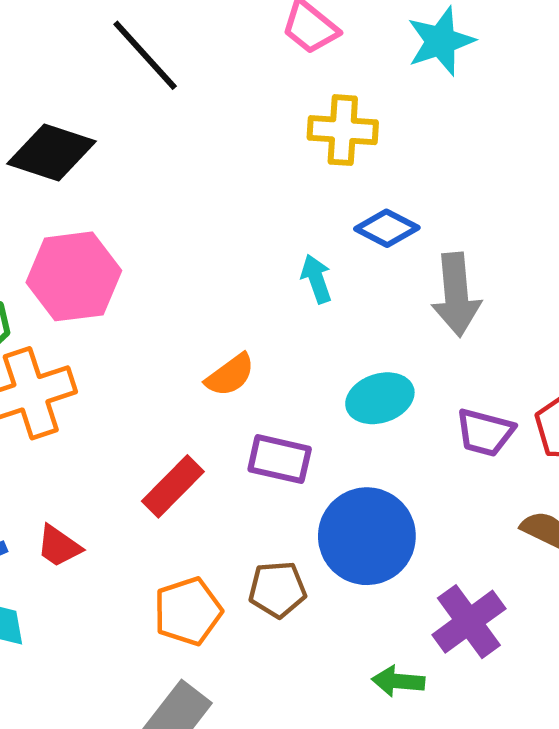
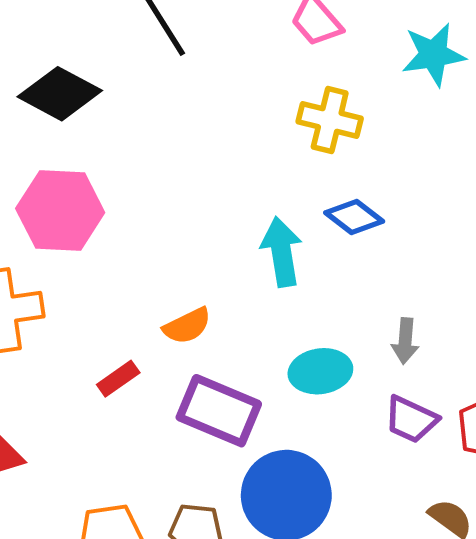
cyan arrow: (316, 279) -> (282, 252), size x1.5
gray arrow: (456, 295) -> (405, 341), moved, size x0.6
purple rectangle: (280, 459) -> (219, 411), size x1.4
red rectangle: (173, 486) -> (118, 379), moved, size x0.7

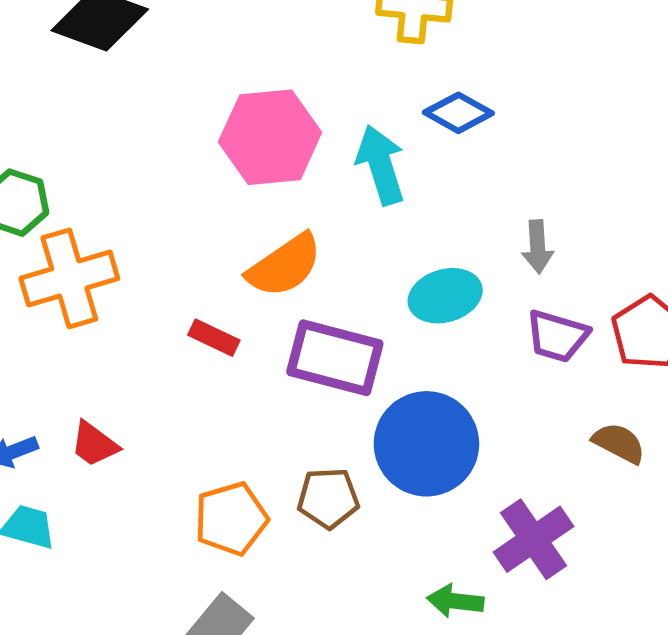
pink hexagon: (60, 211) -> (270, 137), moved
orange semicircle: (187, 326) -> (284, 266), size x1.4
red rectangle: (118, 379) -> (214, 338), turned 69

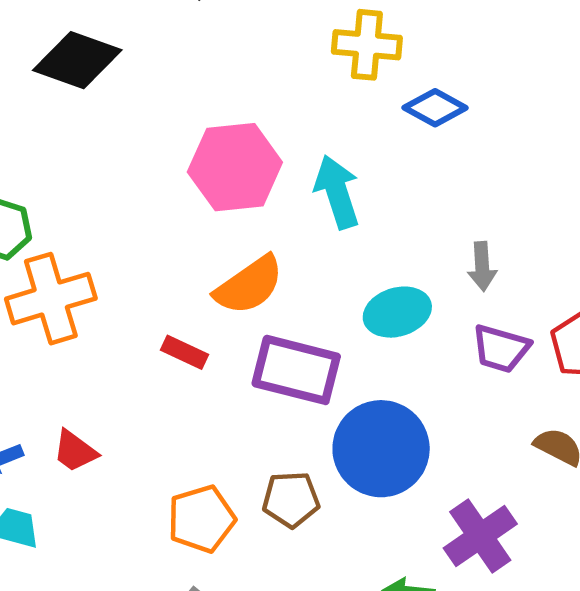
blue diamond: (458, 113) -> (435, 108), moved

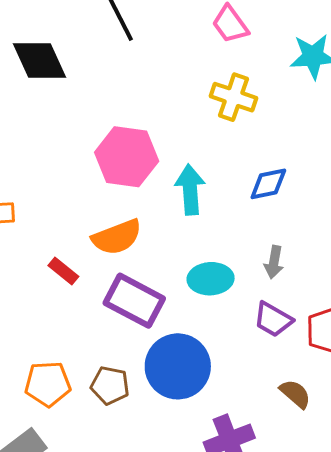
black diamond: (77, 60) -> (39, 61), turned 32
blue diamond: (435, 108) -> (268, 184), moved, turned -54

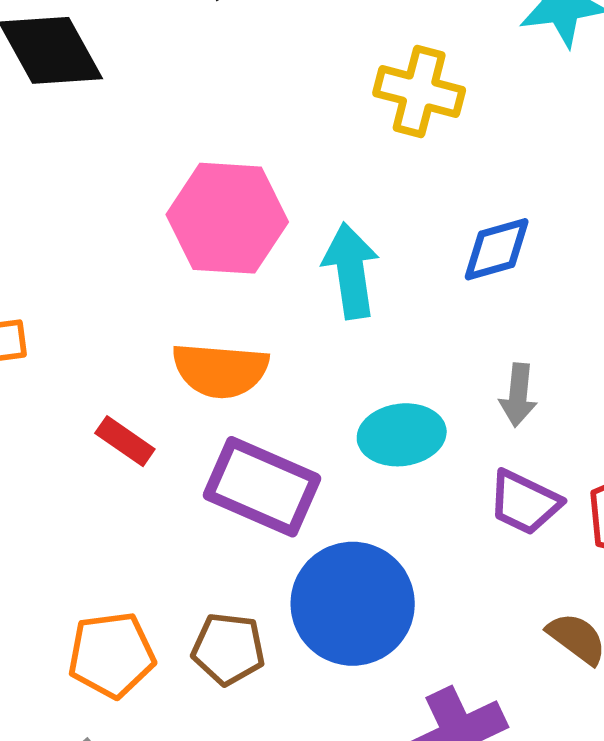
orange semicircle: (117, 237) -> (220, 370), turned 30

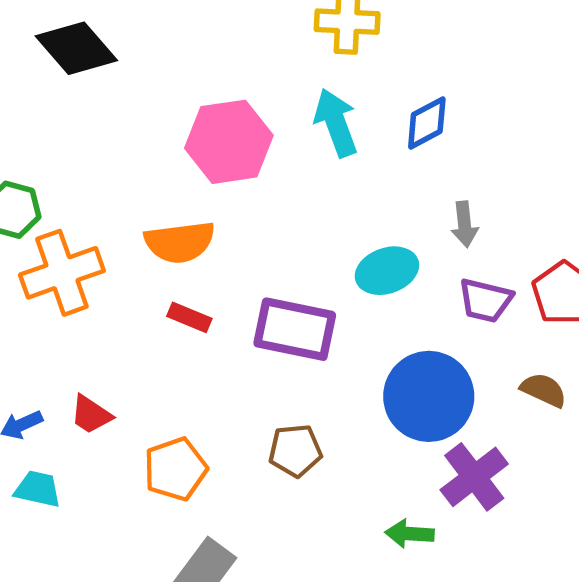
cyan arrow: (351, 271) -> (336, 123), moved
orange semicircle: (220, 370) -> (180, 242), moved
blue circle: (353, 604) -> (429, 396), moved
orange pentagon: (111, 655) -> (175, 469), moved

